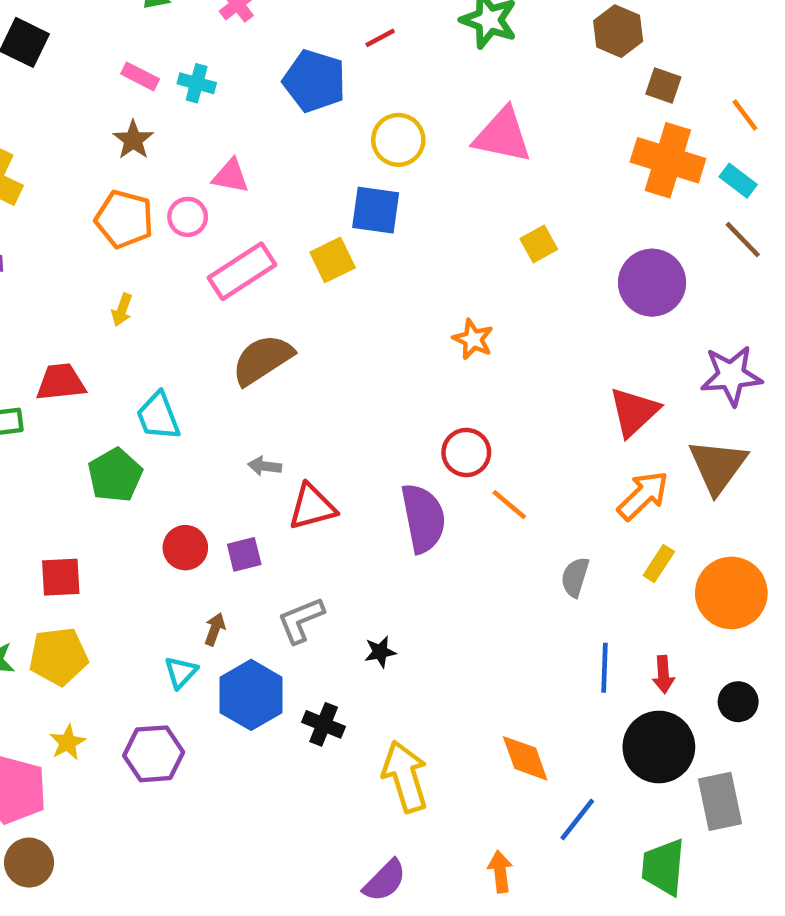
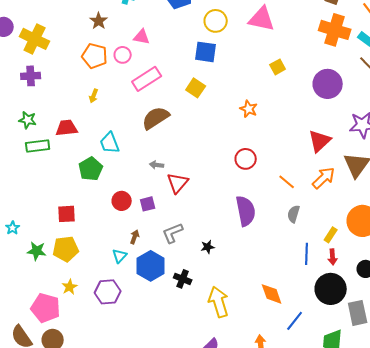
yellow square: (333, 260) -> (196, 88), moved, turned -30
orange line: (509, 505) -> (287, 182), moved
red triangle: (312, 507) -> (178, 183), turned -35
purple semicircle: (423, 518) -> (246, 211), moved
yellow rectangle: (659, 564) -> (331, 235), moved

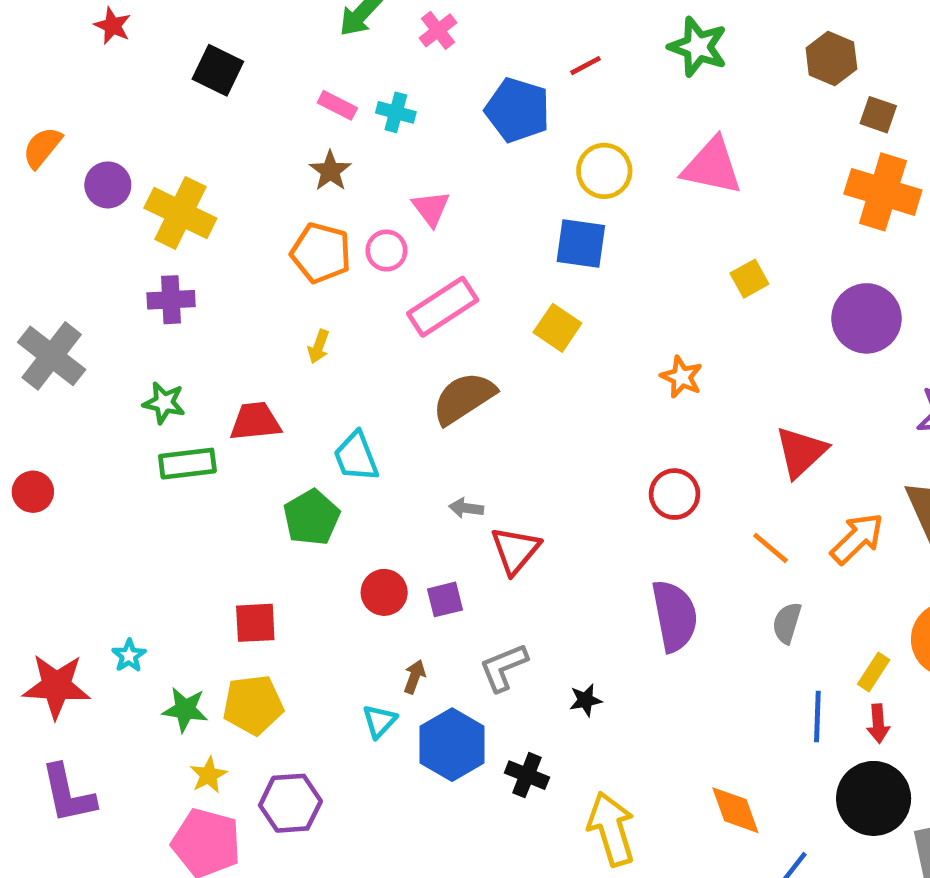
pink triangle: (142, 37) -> (431, 208), turned 42
red triangle: (320, 141) -> (801, 452), moved
yellow star: (70, 287) -> (209, 775), moved
purple hexagon: (108, 292) -> (290, 803), moved

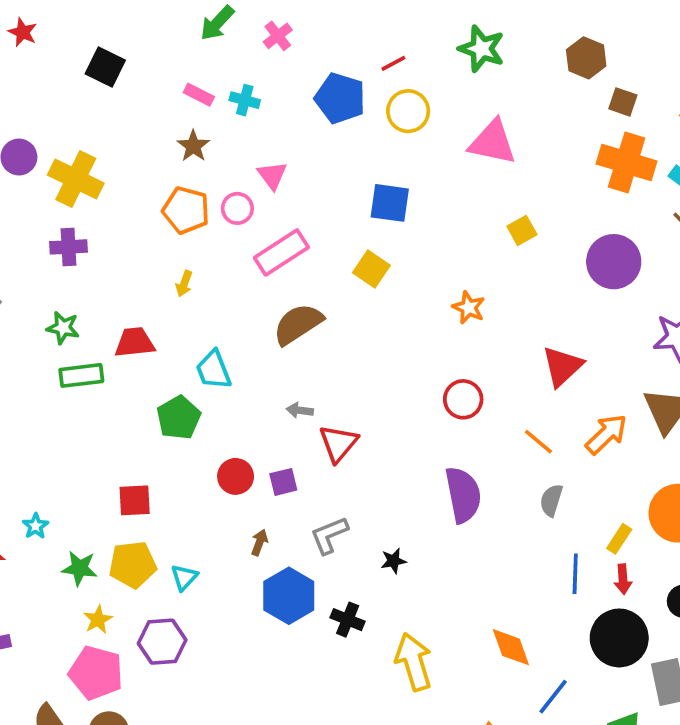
yellow circle: (604, 171) -> (408, 111), moved
cyan triangle: (379, 721) -> (184, 577), moved

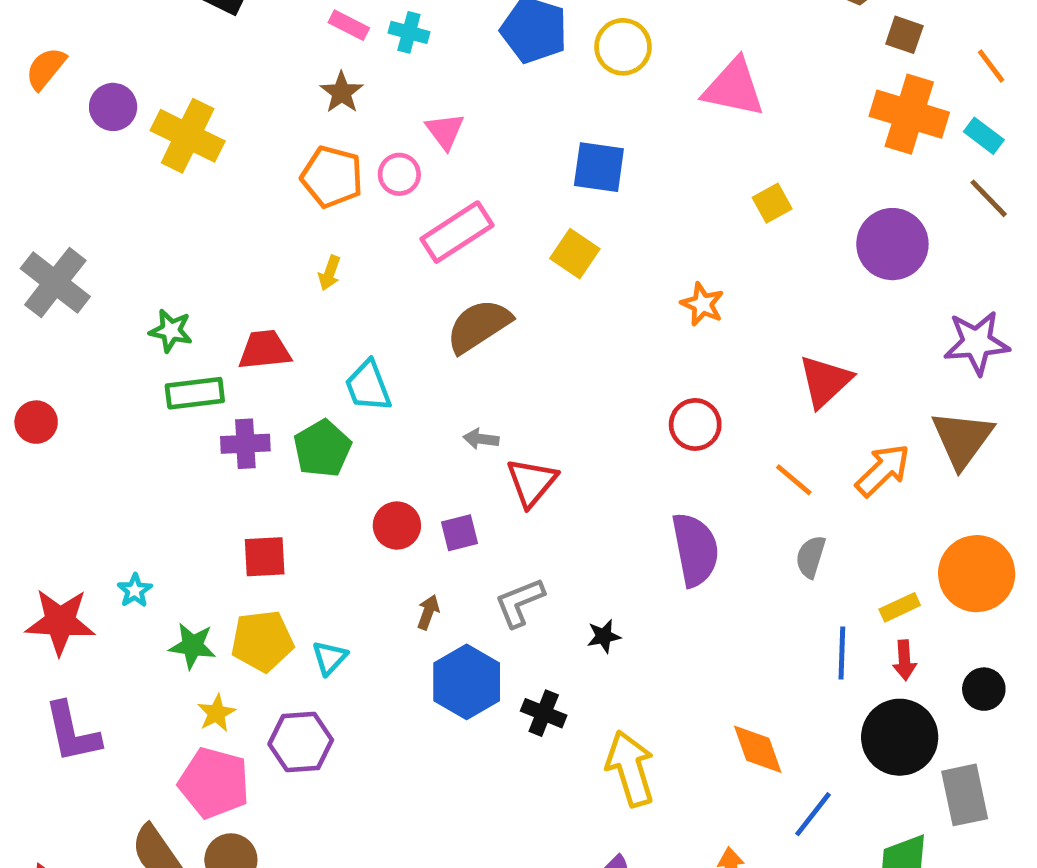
purple cross: (68, 247) -> (245, 444), moved
yellow rectangle: (619, 539) -> (900, 607), turned 32

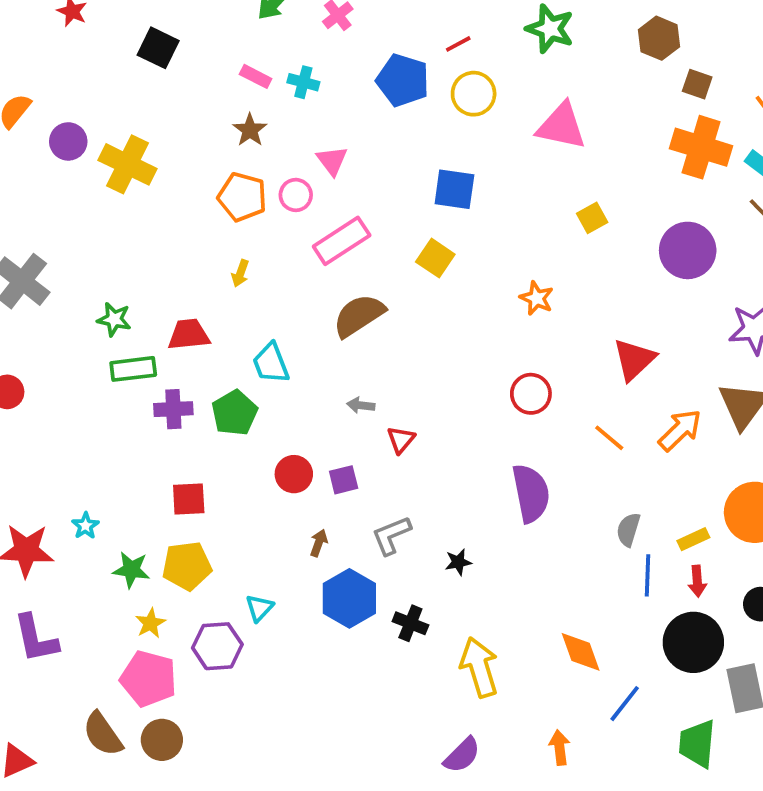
red triangle: (532, 482) -> (401, 440), size x0.7
gray semicircle: (811, 557) -> (628, 530), moved
cyan triangle: (330, 658) -> (259, 608), moved

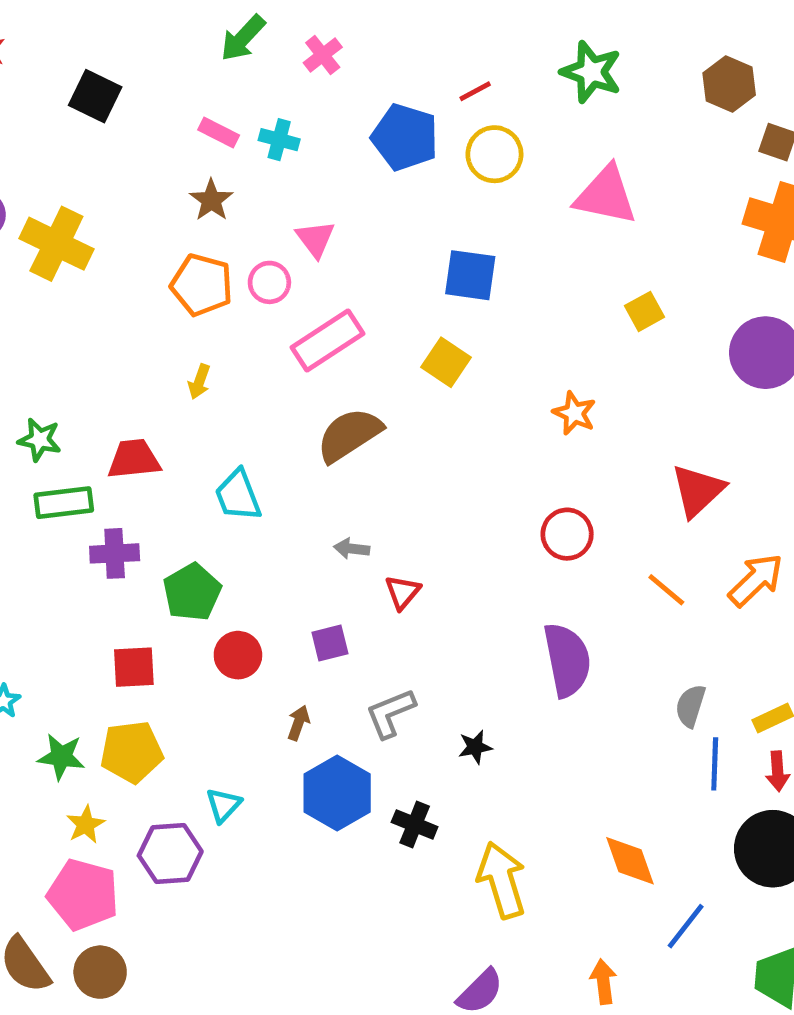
green pentagon: (235, 413) -> (192, 592), moved
red circle: (294, 474) -> (238, 655), moved

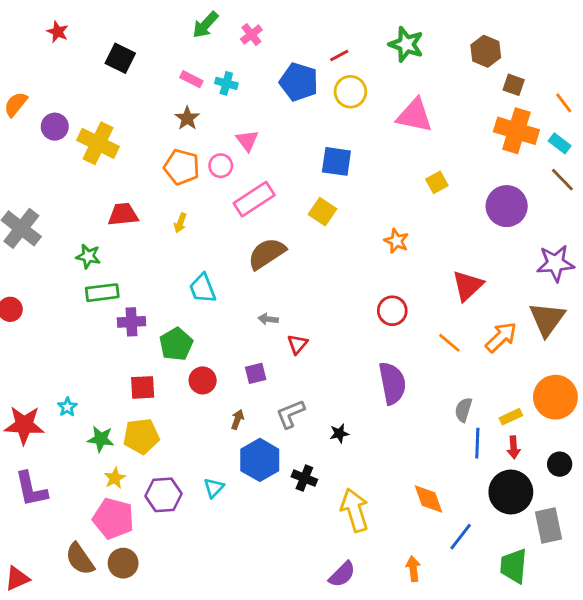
red trapezoid: (134, 459) -> (123, 214), moved
cyan triangle: (223, 805) -> (214, 488), moved

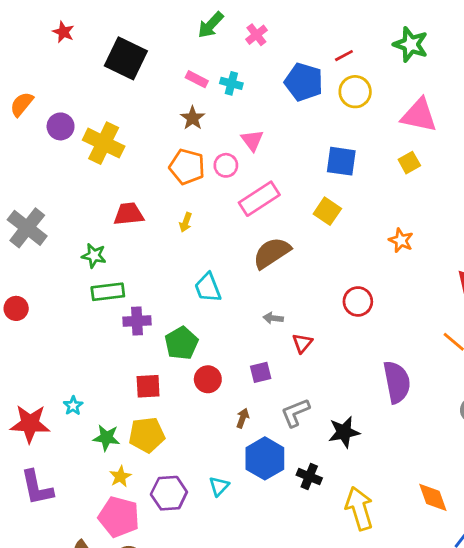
black square: (120, 58) -> (126, 58), size x1.4
yellow square: (437, 182) -> (409, 163), moved
red circle: (392, 311) -> (358, 301), moved
black star: (339, 433) -> (344, 432), size x1.6

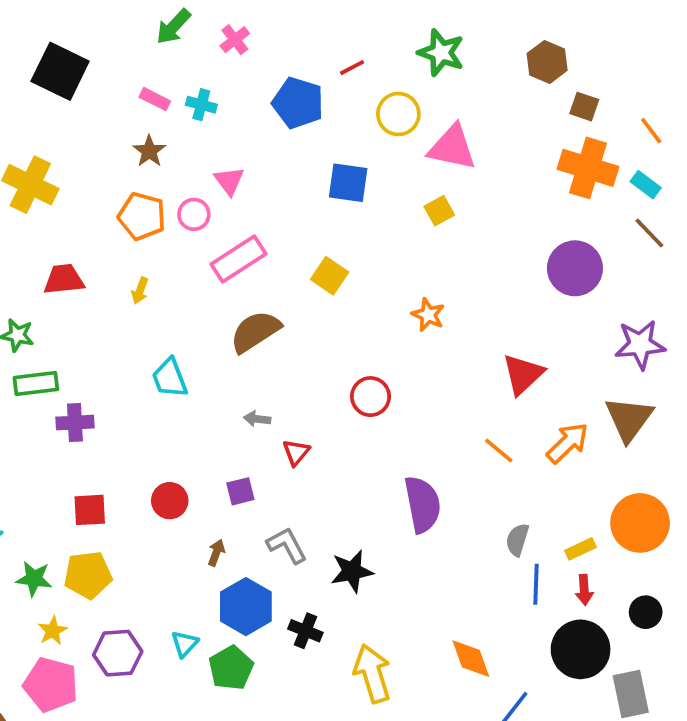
yellow circle: (355, 92) -> (398, 114), moved
blue square: (341, 161) -> (348, 183), moved
green pentagon: (181, 343) -> (231, 668), moved
gray L-shape: (295, 413) -> (287, 545), turned 84

